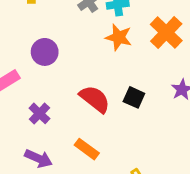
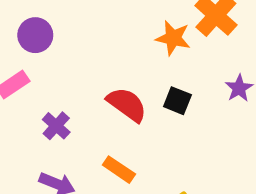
orange star: (119, 37) -> (173, 38), moved
purple circle: (45, 52) -> (35, 35), moved

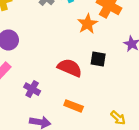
orange star: (173, 38) -> (87, 24), turned -30

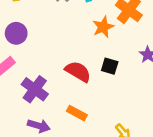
purple cross: (32, 89) -> (35, 89), size x1.5

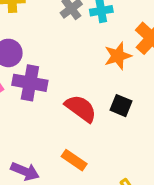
purple cross: (35, 89) -> (30, 83), moved, turned -32

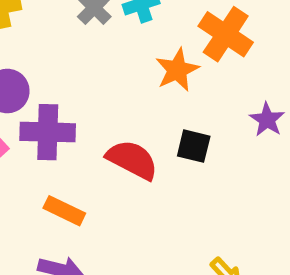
orange rectangle: (74, 160) -> (64, 211), moved

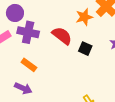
red semicircle: (132, 160) -> (62, 36), moved

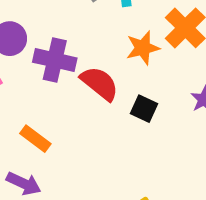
purple cross: (28, 32) -> (55, 60), moved

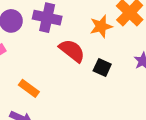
purple cross: (55, 60) -> (47, 18), moved

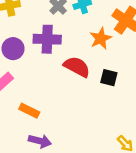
orange rectangle: (29, 88) -> (29, 111), moved

